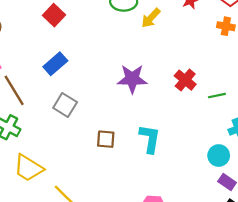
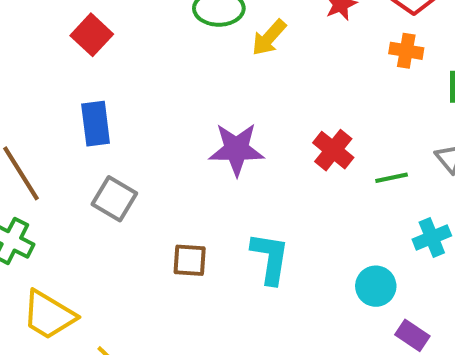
blue rectangle: (55, 64) -> (96, 124), turned -55
cyan circle: (219, 156) -> (376, 286), moved

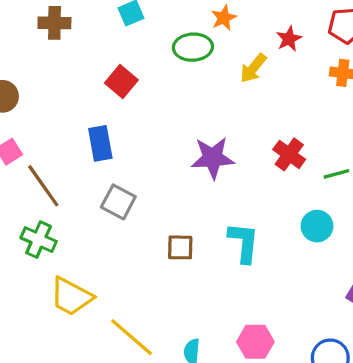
red square: (92, 35) -> (121, 81), moved
yellow arrow: (269, 38) -> (253, 68), moved
cyan circle: (376, 286) -> (317, 226), moved

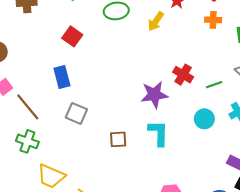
purple star: (213, 158) -> (154, 95), moved

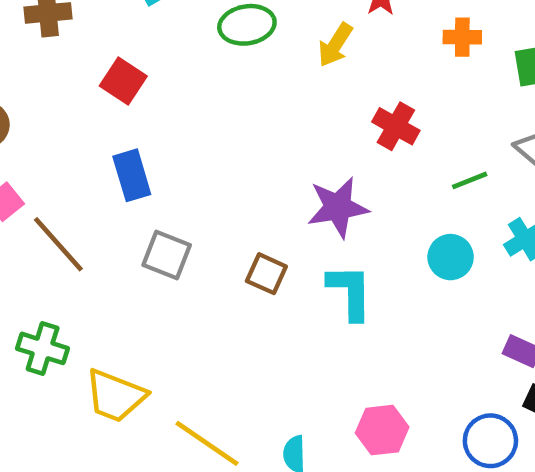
red square: (72, 36) -> (123, 81), moved
red cross: (183, 75) -> (396, 126), moved
brown square: (118, 139) -> (266, 274), moved, turned 30
green cross: (27, 141) -> (43, 348), moved

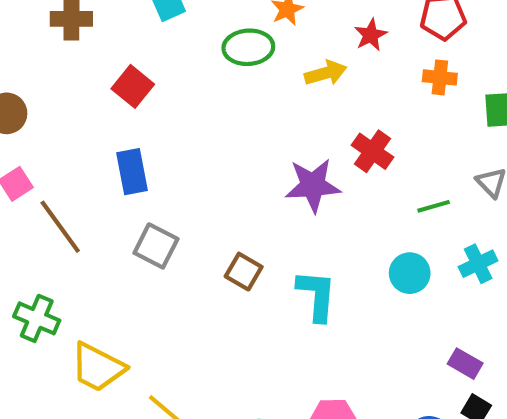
yellow arrow: (335, 45) -> (326, 73), turned -144
purple star: (338, 207) -> (313, 185), moved

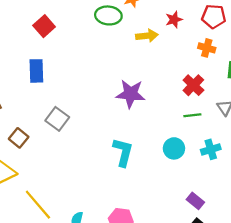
red cross: (372, 151) -> (193, 85), moved
gray square: (156, 246) -> (57, 119), moved
brown square: (244, 272) -> (19, 138), moved

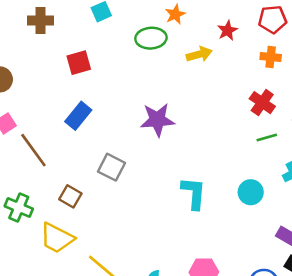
red square: (44, 26) -> (79, 63), turned 35
blue rectangle: (36, 71) -> (78, 116), turned 50
purple star: (130, 94) -> (157, 120), moved
cyan circle: (174, 148) -> (251, 192), moved

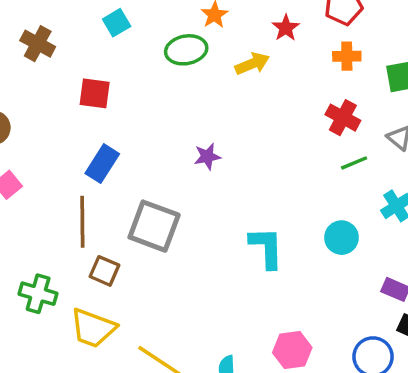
brown cross: (40, 20) -> (38, 44), turned 35
red square: (79, 63) -> (95, 93), turned 30
purple star: (157, 120) -> (207, 156), size x0.6
brown line: (33, 150) -> (82, 222), moved, turned 42
gray square: (112, 167) -> (154, 226), size x1.4

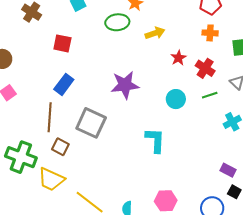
red star: (286, 28) -> (178, 58), moved
purple star: (207, 156) -> (125, 85), size x1.8
cyan circle: (341, 238) -> (176, 99), moved
green cross: (38, 294) -> (21, 157), size x1.4

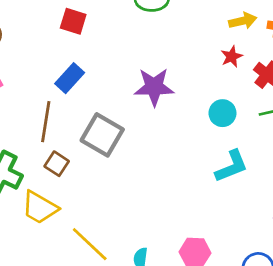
yellow arrow: (155, 33) -> (243, 21), moved
cyan L-shape: (155, 140) -> (232, 166), moved, turned 60

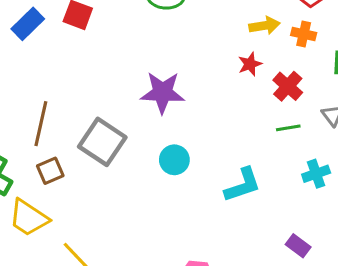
blue rectangle: (70, 78) -> (28, 24), moved
cyan circle: (222, 113) -> (174, 160), moved
brown square: (57, 164) -> (50, 171), turned 30

